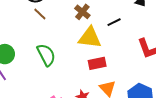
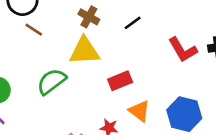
yellow triangle: (90, 38) -> (85, 51), moved
green semicircle: (46, 55) -> (51, 81), turned -90

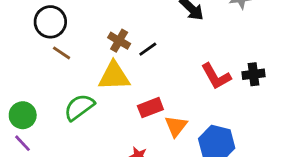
black line: (133, 23) -> (148, 49), moved
orange triangle: (139, 111) -> (176, 126), moved, turned 30

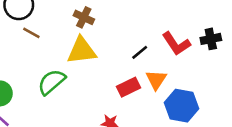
black line: (148, 49) -> (140, 52), moved
red rectangle: (150, 108) -> (129, 87), moved
orange triangle: (176, 126) -> (156, 80), moved

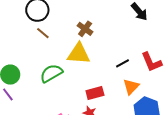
red rectangle: (129, 87) -> (95, 93), moved

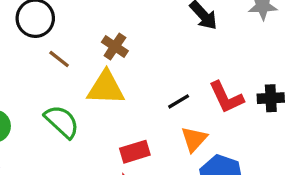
brown line: (43, 33) -> (59, 59), moved
green semicircle: (51, 73) -> (62, 122), turned 75

